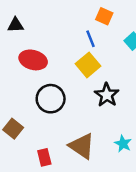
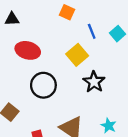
orange square: (104, 16) -> (67, 12), moved
blue line: (91, 39) -> (92, 31), moved

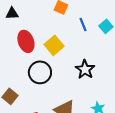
red ellipse: (28, 50) -> (26, 41), turned 55
yellow square: (77, 55) -> (54, 45), moved

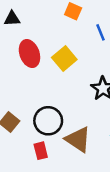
black circle: (40, 72) -> (48, 121), moved

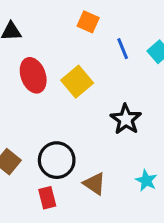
brown triangle: (78, 139) -> (94, 184), size x0.7

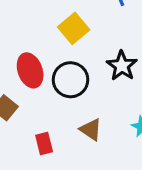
red ellipse: (33, 75) -> (30, 70), moved
black circle: (57, 160) -> (71, 80), moved

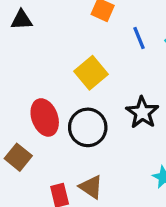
brown triangle: (91, 130) -> (91, 187), moved

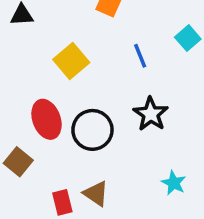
blue line: (139, 38) -> (140, 56), moved
yellow square: (91, 73) -> (71, 61), moved

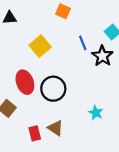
black star: (151, 114) -> (102, 56), moved
cyan star: (174, 183) -> (96, 113), moved

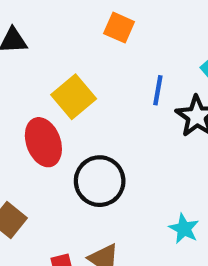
blue line: (83, 43) -> (158, 90), turned 32
red ellipse: (25, 82) -> (43, 142), moved

